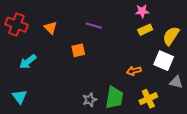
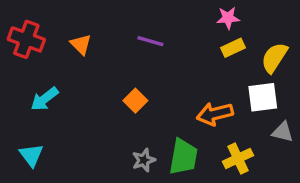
orange square: (78, 50) -> (135, 101), moved, turned -32
white square: (164, 61) -> (263, 97), turned -30
orange arrow: (134, 71) -> (215, 114), size x1.5

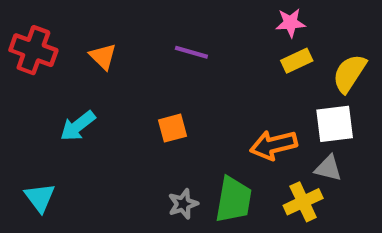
cyan arrow: (45, 99) -> (78, 126), moved
orange square: (135, 101) -> (172, 128), turned 30
gray triangle: (283, 132) -> (328, 168), moved

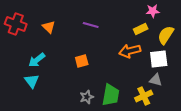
pink star: (290, 23) -> (153, 11), moved
orange arrow: (274, 145) -> (130, 51), moved
cyan triangle: (40, 198) -> (32, 81), moved

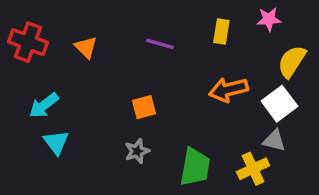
yellow rectangle: (141, 29) -> (221, 32), moved, turned -56
white square: (159, 59) -> (279, 104), turned -30
cyan arrow: (37, 60) -> (44, 105), moved
gray star: (87, 97) -> (137, 151), moved

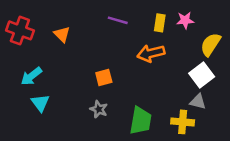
pink star: (269, 19) -> (185, 20), moved
purple line: (160, 44) -> (118, 20), moved
orange arrow: (228, 90) -> (151, 53), moved
gray star: (137, 151) -> (99, 109), turned -30
yellow cross: (253, 169) -> (183, 122), turned 30

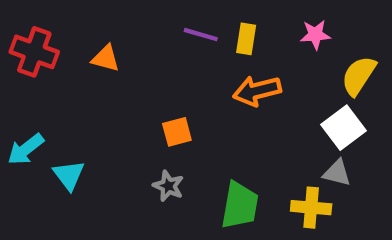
yellow rectangle: (160, 23) -> (246, 39), moved
orange triangle: (62, 34) -> (106, 58), turned -30
cyan arrow: (31, 76) -> (26, 149), moved

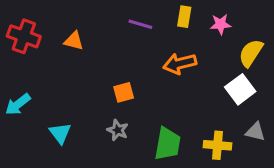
yellow rectangle: (246, 39) -> (184, 17), moved
gray triangle: (337, 173) -> (255, 132), moved
cyan triangle: (69, 175) -> (60, 133), moved

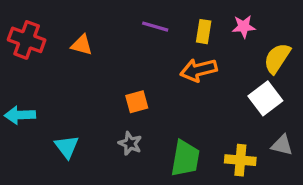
yellow rectangle: (184, 17) -> (204, 32), moved
cyan arrow: (18, 104) -> (20, 115), turned 36

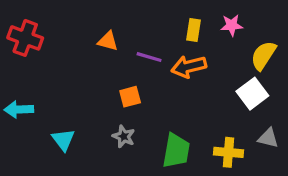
purple line: (155, 27) -> (149, 57), moved
orange triangle: (82, 45) -> (108, 41), moved

